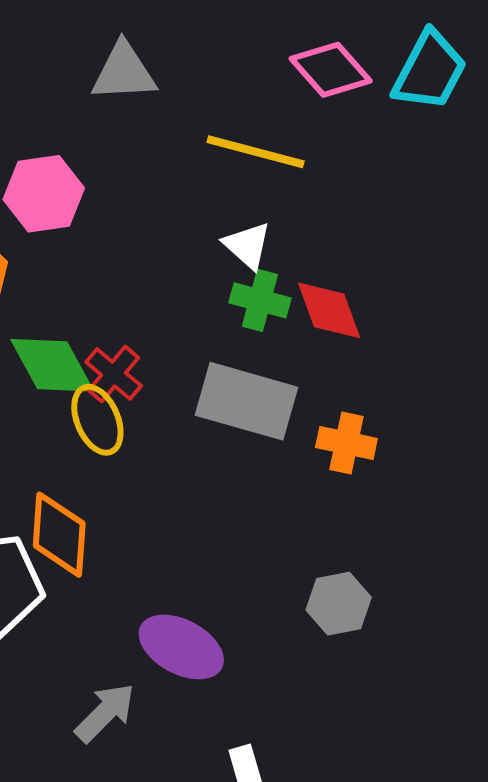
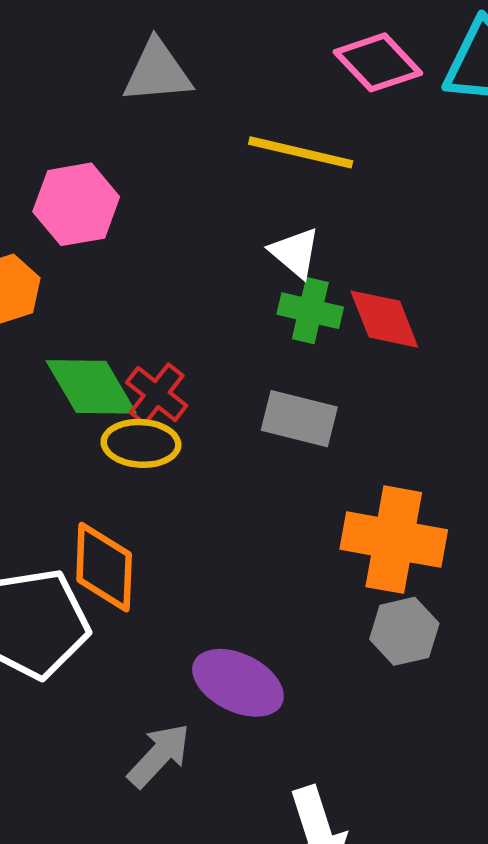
gray rectangle: (246, 401) -> (299, 419), size x0.7
yellow ellipse: (97, 420) -> (141, 443), turned -62
orange cross: (346, 443) -> (394, 540), moved, size x1.6

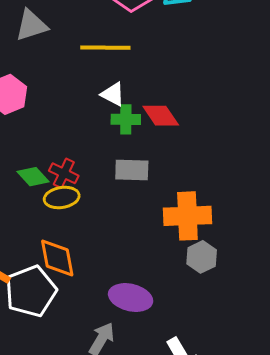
green diamond: (91, 387) -> (33, 177), size x0.7

